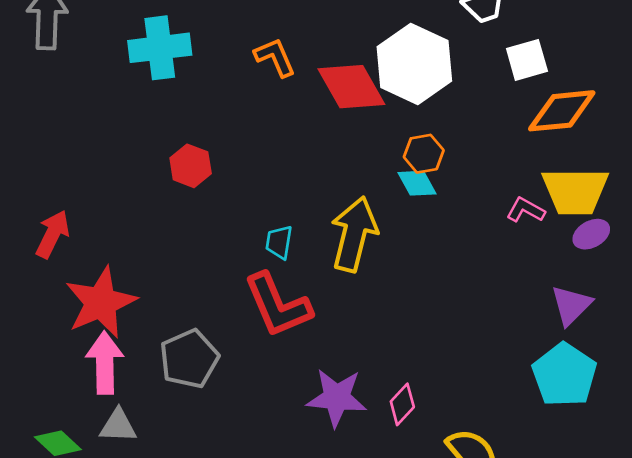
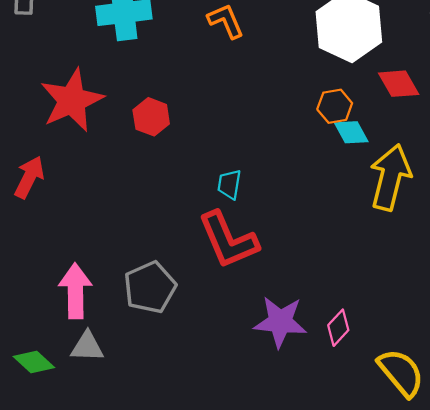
red diamond: (351, 87) -> (399, 84), moved, size x0.7
orange hexagon: (424, 154) -> (335, 106), moved
yellow arrow: (354, 234) -> (390, 177), moved
red star: (101, 302) -> (72, 100), moved

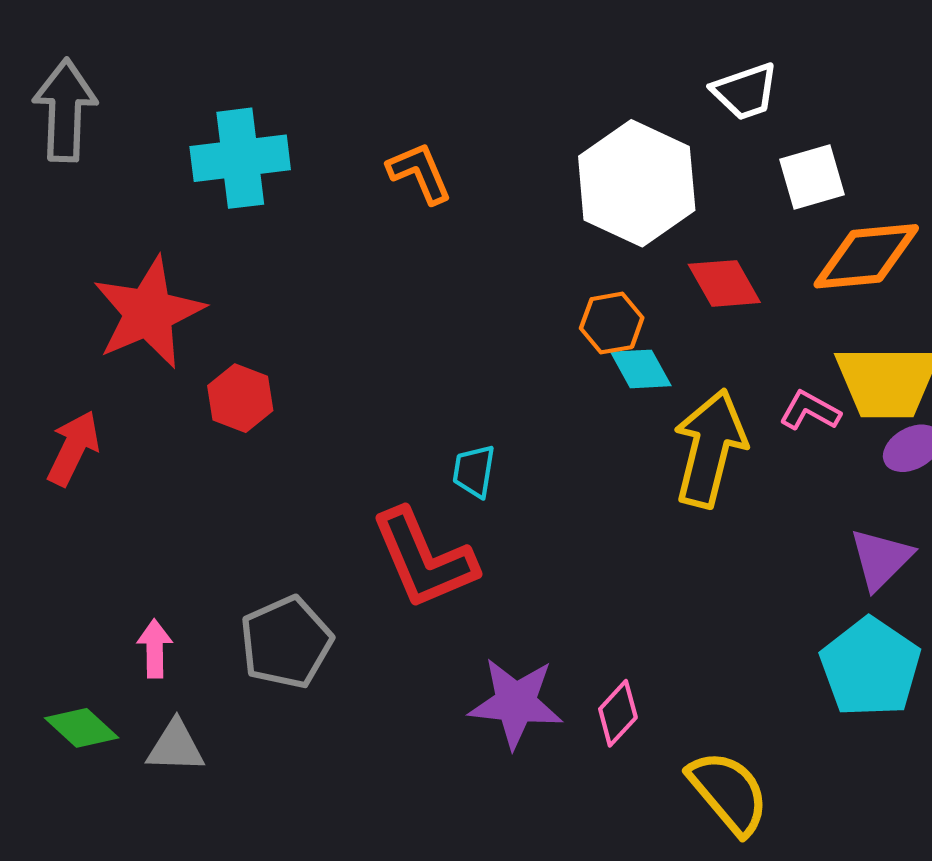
red hexagon: (151, 117) -> (240, 398), moved
cyan trapezoid: (229, 184) -> (474, 471), moved
pink arrow: (75, 291) -> (155, 649), size x0.6
green diamond: (34, 362) -> (82, 728), moved

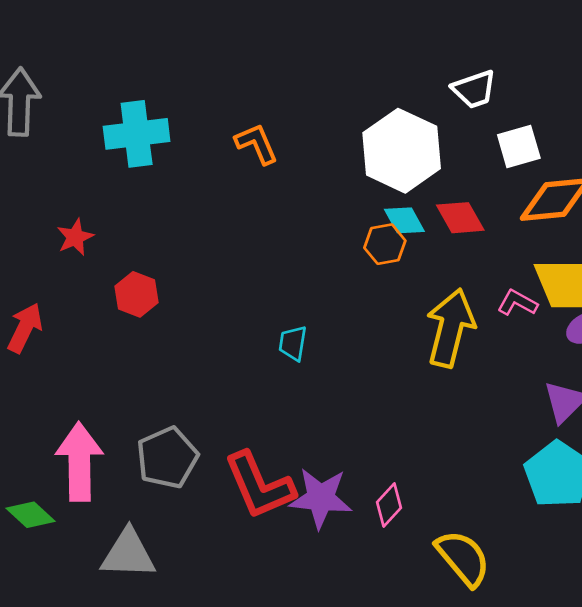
red star: (148, 313) -> (75, 237), size x0.5
cyan diamond: (641, 369) -> (404, 220), moved
red L-shape: (424, 559) -> (259, 485), moved
pink arrow: (155, 649) -> (79, 462), size x2.0
gray triangle: (176, 747) -> (128, 554), moved, size x1.4

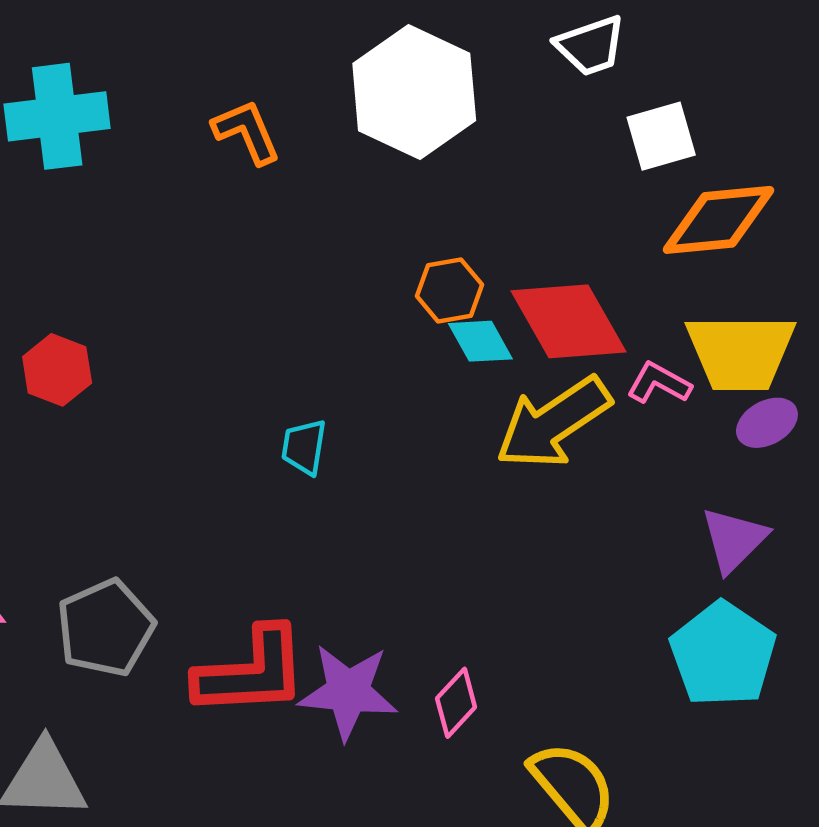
white hexagon: (402, 151) -> (414, 92), moved
red diamond: (460, 218) -> (569, 321), moved, size x1.5
cyan diamond: (404, 220) -> (480, 341), moved
yellow arrow: (450, 328) -> (553, 423), turned -138
red L-shape: (259, 485) -> (251, 672), turned -70

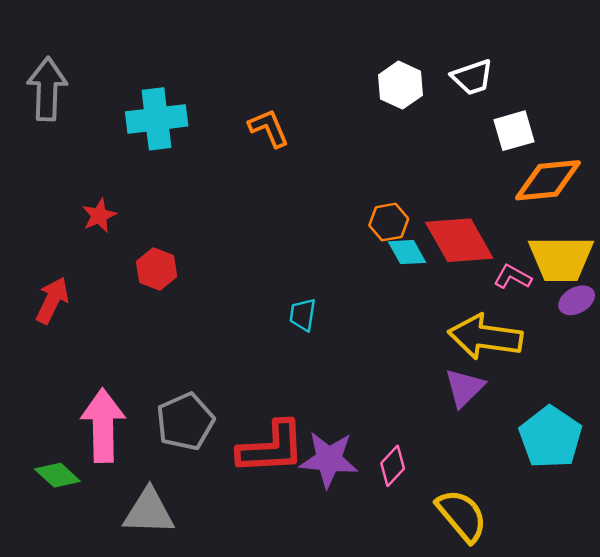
white hexagon: (414, 92) -> (400, 85), moved, size x0.6
yellow arrow: (553, 423) -> (485, 337), moved, turned 42
purple triangle: (734, 540) -> (464, 388), moved

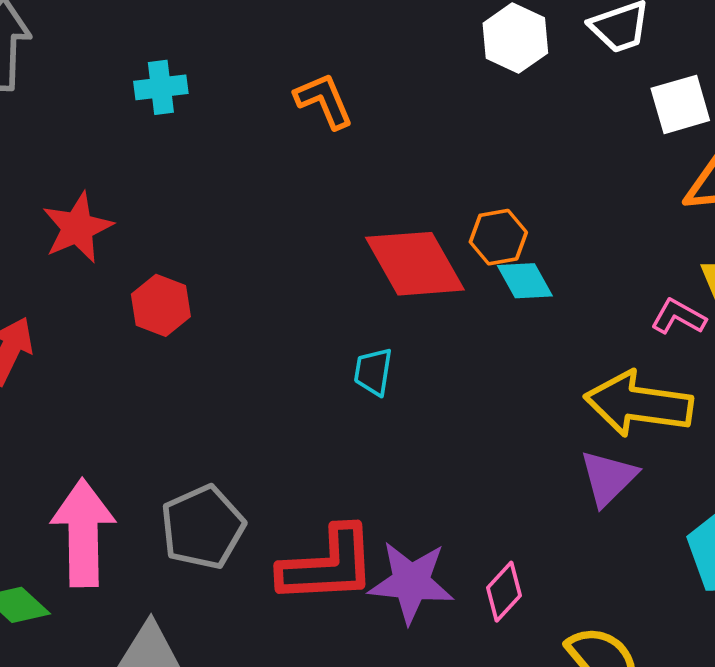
cyan cross: (157, 119) -> (161, 87), size x0.6
red star: (99, 215) -> (77, 228), size x1.4
red diamond: (459, 240) -> (415, 264), moved

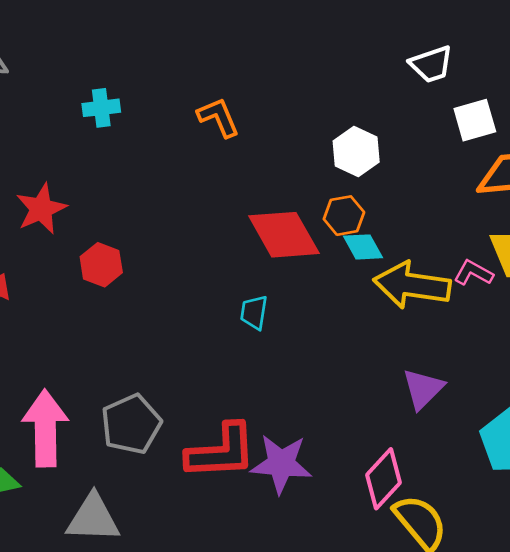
white hexagon: (515, 38) -> (356, 151), moved
yellow arrow: (639, 404) -> (412, 285), moved
pink diamond: (504, 592) -> (383, 479), moved, size x1.4

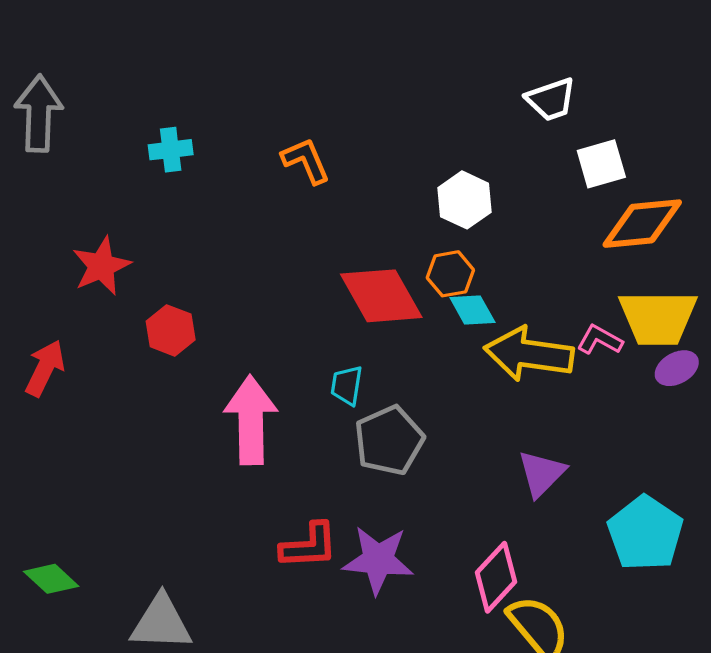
gray pentagon: (131, 424) -> (389, 440), moved
pink arrow: (45, 428) -> (251, 420), moved
red L-shape: (221, 451) -> (309, 546), size x0.7

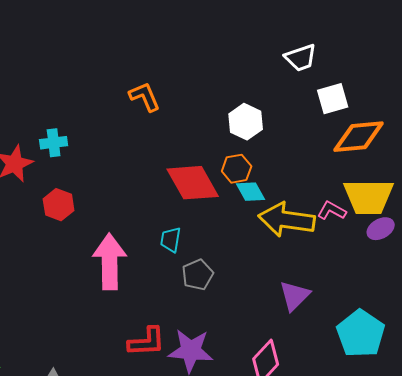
cyan cross: (171, 150) -> (54, 143), moved
gray pentagon: (389, 440) -> (198, 275), size x0.7

